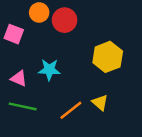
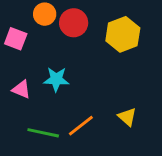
yellow hexagon: (108, 57) -> (123, 34), moved
yellow triangle: (100, 103) -> (127, 117), moved
green line: (23, 106) -> (43, 133), moved

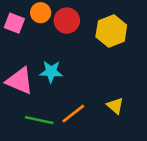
pink square: (16, 39) -> (14, 23), moved
pink triangle: (21, 89) -> (20, 81), size x1.6

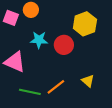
red circle: (67, 21) -> (64, 45), moved
cyan star: (51, 72) -> (39, 40), moved

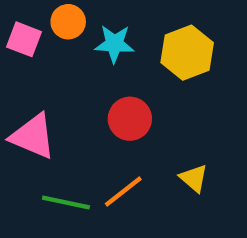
cyan star: (39, 40) -> (114, 44), moved
red circle: (64, 45) -> (130, 119), moved

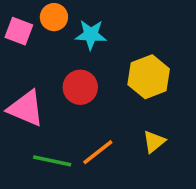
yellow hexagon: (187, 53) -> (149, 77), moved
red circle: (130, 119) -> (80, 87), moved
yellow triangle: (194, 178) -> (154, 142), turned 40

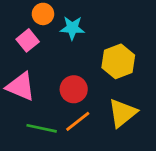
pink square: (19, 31) -> (28, 40), moved, turned 30
red circle: (80, 87) -> (74, 89), moved
yellow triangle: (154, 142) -> (122, 113), size x1.6

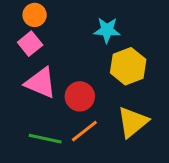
orange circle: (43, 14) -> (35, 15), moved
cyan star: (72, 28) -> (107, 30), moved
pink triangle: (21, 86) -> (41, 83), moved

